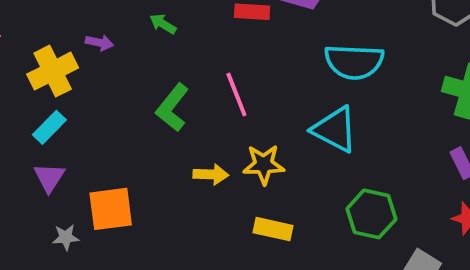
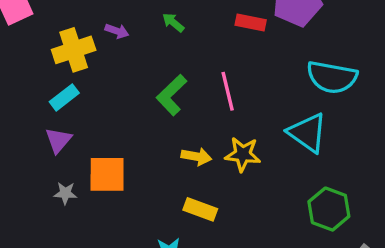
yellow rectangle: (273, 229) -> (200, 209), moved

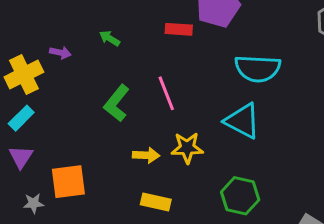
green hexagon: (329, 209) -> (240, 196), moved

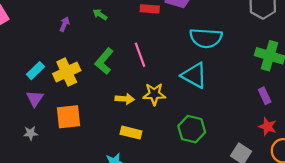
purple arrow: (60, 53) -> (64, 24), turned -80
yellow cross: (24, 74) -> (67, 72), moved
gray star: (33, 203) -> (30, 133), moved

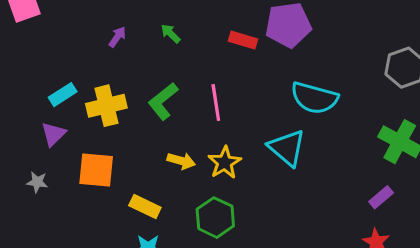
yellow star: (154, 94) -> (225, 163), turned 30
purple rectangle: (265, 96) -> (381, 197), turned 63
green hexagon: (192, 129) -> (215, 218), moved
yellow rectangle: (131, 133) -> (145, 207), moved

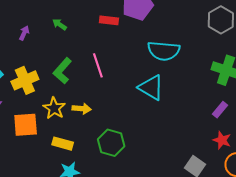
yellow star: (225, 163) -> (54, 108), moved

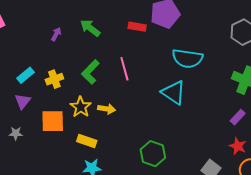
green arrow: (60, 24) -> (90, 28), size x1.5
yellow cross: (25, 80) -> (54, 79), size x0.7
green hexagon: (111, 143) -> (153, 154), moved

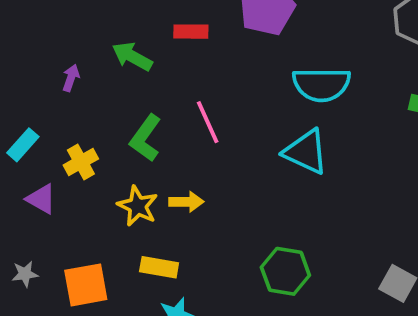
red rectangle: (137, 27) -> (191, 32), moved
cyan rectangle: (25, 75) -> (23, 145), moved
purple triangle: (23, 101) -> (41, 199), moved, turned -30
orange square: (53, 121) -> (86, 285), moved

